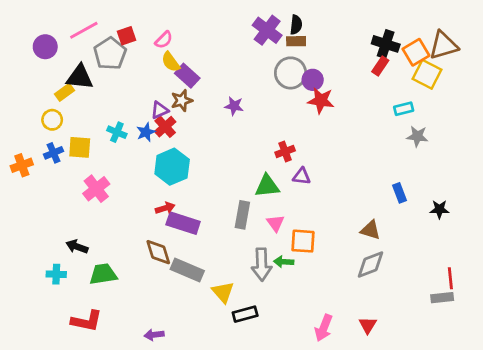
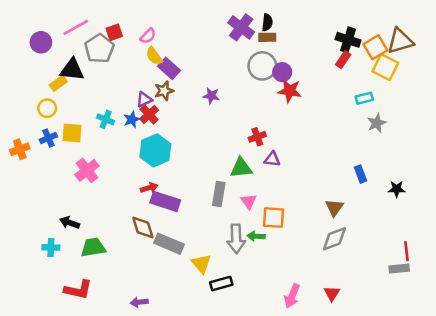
gray star: (417, 136) -> (377, 123), turned -30
brown triangle: (371, 230) -> (334, 208), turned 48

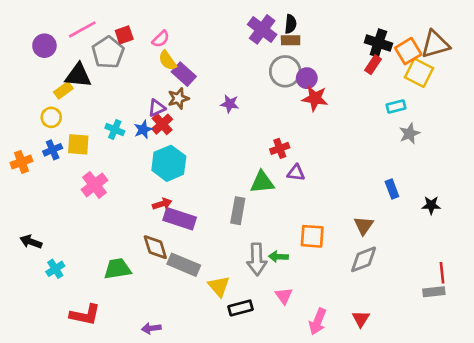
pink triangle: (249, 201) -> (284, 296), moved
orange square: (273, 218) -> (312, 236), moved
black arrow: (70, 223) -> (31, 242), moved
cyan cross: (51, 247) -> (55, 269), turned -35
green trapezoid: (93, 247) -> (117, 269), moved

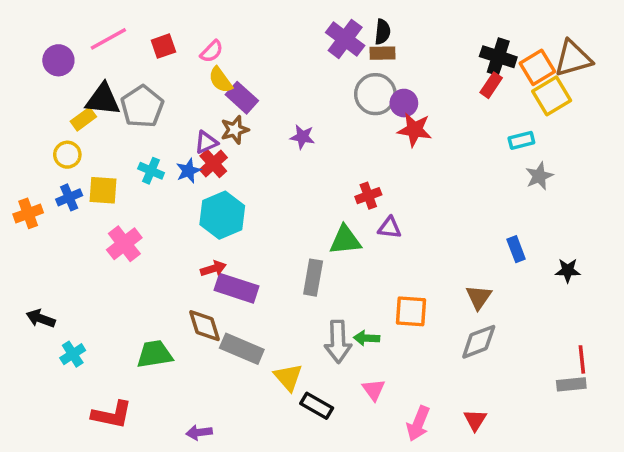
gray pentagon: (108, 52) -> (142, 107), moved
yellow square: (419, 73) -> (552, 96), turned 32
black rectangle: (241, 308) -> (317, 406), turned 45

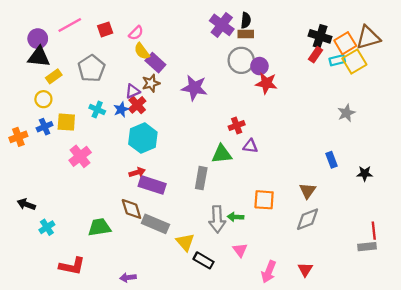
black triangle: (103, 99) -> (39, 57), moved
purple star: (302, 137) -> (194, 88), size x1.6
cyan rectangle: (521, 140) -> (337, 60), moved

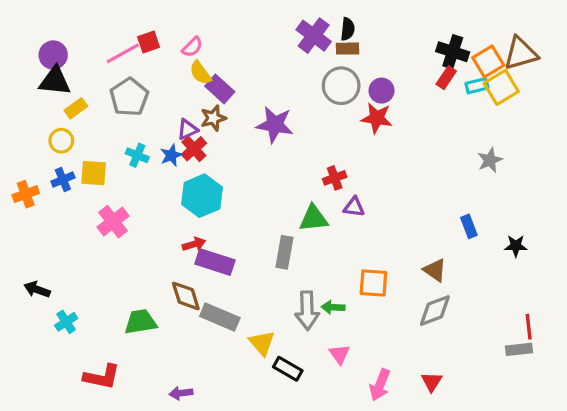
pink line: (70, 25) -> (123, 53), moved
purple circle: (259, 66) -> (382, 91), moved
brown triangle: (307, 191) -> (435, 270), turned -30

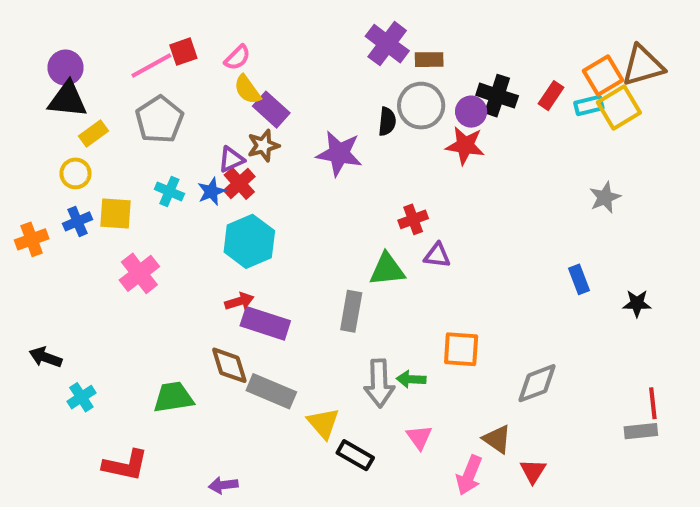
black semicircle: (348, 29) -> (387, 122), moved
black cross: (453, 52) -> (497, 96), moved
brown triangle: (435, 270) -> (497, 439), moved

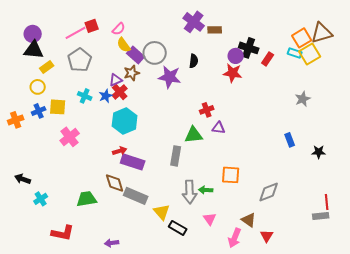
red rectangle: (551, 96) -> (268, 59), moved
gray circle: (421, 106) -> (155, 53), moved
cyan rectangle: (589, 106) -> (295, 53), turned 32

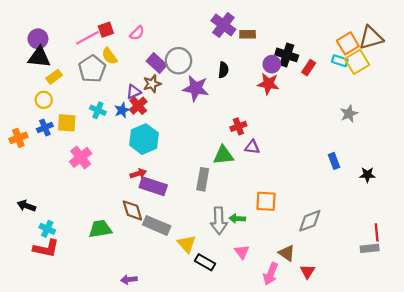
yellow semicircle: (124, 45) -> (109, 56), moved
cyan cross: (41, 199) -> (47, 229), turned -32
red L-shape: (63, 233) -> (46, 248), moved

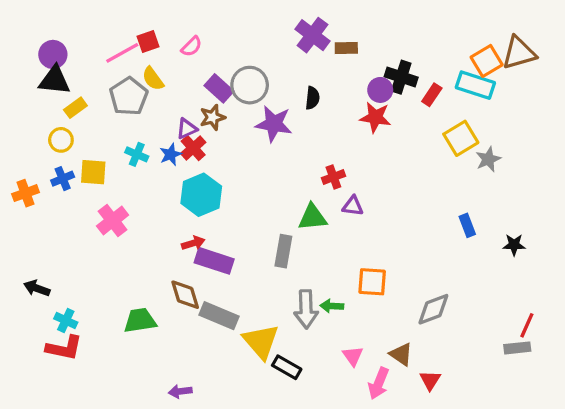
cyan rectangle: (340, 61) -> (475, 85), size x1.6
yellow square: (357, 62) -> (461, 138), moved
red line: (377, 232) -> (527, 325), turned 30
yellow triangle: (187, 244) -> (261, 341), size x1.4
pink triangle: (242, 252) -> (353, 356), moved

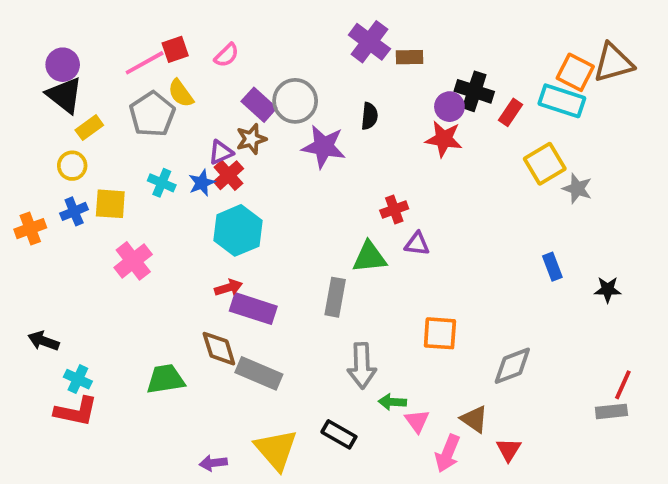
orange square: (487, 61) -> (575, 72), turned -32
black triangle: (55, 80) -> (65, 95), turned 32
gray star: (488, 159) -> (577, 189), turned -30
green arrow: (332, 306) -> (392, 402), moved
yellow triangle: (261, 341) -> (276, 450), moved

